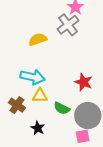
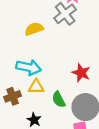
brown cross: (17, 105) -> (13, 96), turned 35
green semicircle: (62, 108) -> (59, 100), turned 35

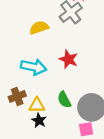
red star: (81, 73) -> (69, 59), moved
yellow triangle: (36, 87) -> (37, 105), moved

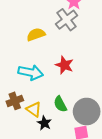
yellow triangle: (37, 105) -> (34, 109), turned 35
black star: (39, 121) -> (44, 123), moved

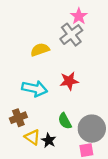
red star: (64, 65) -> (69, 81), turned -30
yellow triangle: (34, 109) -> (32, 137), moved

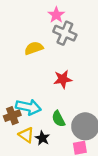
pink star: (79, 16) -> (56, 15), moved
gray cross: (71, 35) -> (65, 33), turned -30
cyan arrow: (35, 89) -> (28, 107), moved

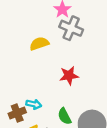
cyan arrow: (28, 107) -> (34, 104), size x0.6

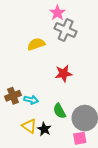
brown cross: (17, 113) -> (13, 96), moved

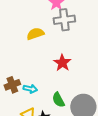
gray cross: (66, 30) -> (64, 20), turned -30
red star: (64, 73) -> (62, 63), turned -30

